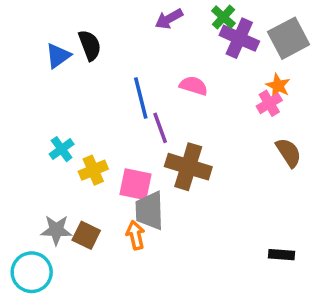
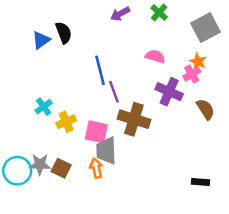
purple cross: (239, 38) -> (169, 92), moved
pink semicircle: (194, 86) -> (155, 56), moved
cyan circle: (32, 272) -> (17, 171), moved

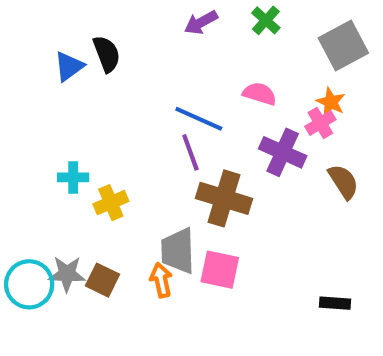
blue line: (100, 70) -> (199, 119), moved, turned -52
cyan cross: (44, 107) -> (73, 177), turned 36
pink square: (96, 132) -> (220, 270), moved

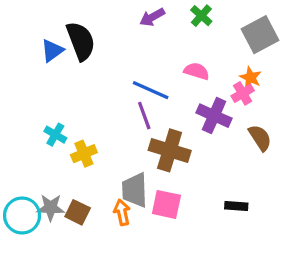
black semicircle: (107, 54) -> (81, 41), size x1.4
cyan cross: (73, 177) -> (55, 135), turned 30
black rectangle: (335, 303) -> (236, 206), moved

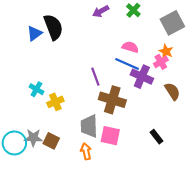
blue line: (151, 90) -> (127, 64), moved
black rectangle: (236, 206) -> (157, 137), turned 48
orange arrow: (122, 212) -> (86, 151), moved

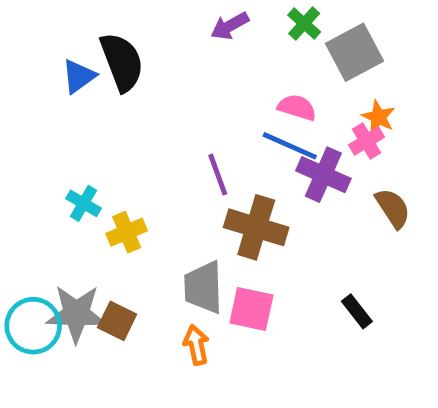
gray square: (172, 23) -> (355, 52), moved
gray star: (33, 138) -> (76, 314), size x1.4

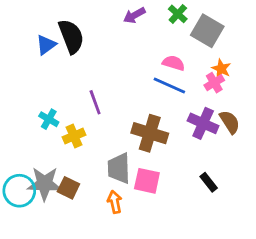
gray square: (355, 52) -> (207, 31), turned -32
purple line: (218, 175) -> (95, 102), moved
purple cross: (323, 175) -> (203, 123), moved

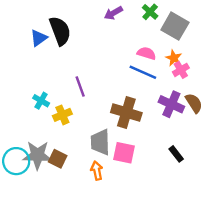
orange star: (221, 69) -> (174, 58), moved

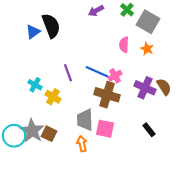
pink semicircle: (146, 53) -> (124, 45), turned -105
pink cross: (181, 70) -> (115, 76), moved
blue line: (143, 72) -> (97, 72), moved
yellow cross: (62, 115) -> (53, 97), turned -35
gray star: (38, 155) -> (32, 131), turned 30

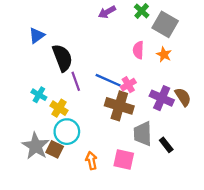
black semicircle: (51, 26) -> (62, 58), moved
gray trapezoid: (85, 120) -> (143, 134), moved
pink square: (105, 129) -> (124, 159), moved
cyan circle: (14, 136) -> (67, 132), moved

